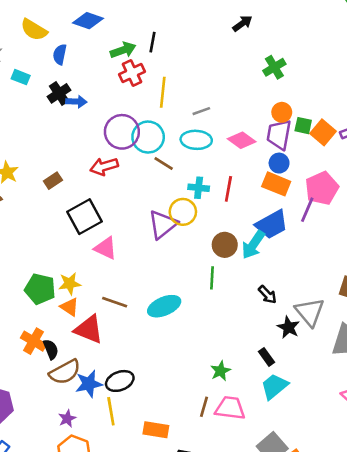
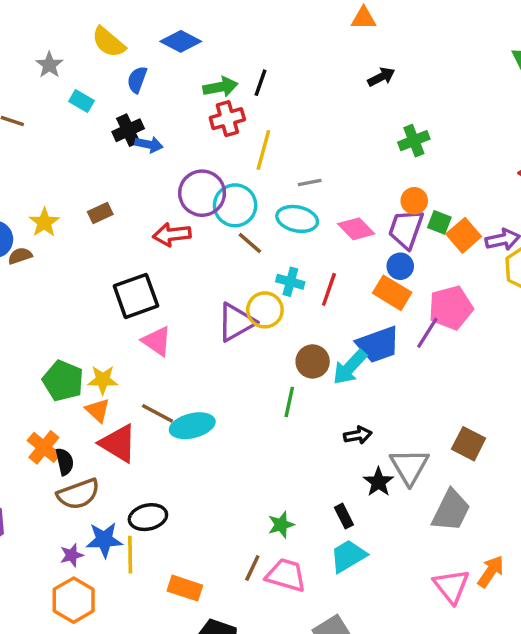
brown rectangle: (53, 181) -> (100, 213), moved
black arrow: (267, 295) -> (358, 435), turned -66
cyan ellipse: (164, 306) -> (192, 426), moved
blue star: (89, 384) -> (104, 540), moved

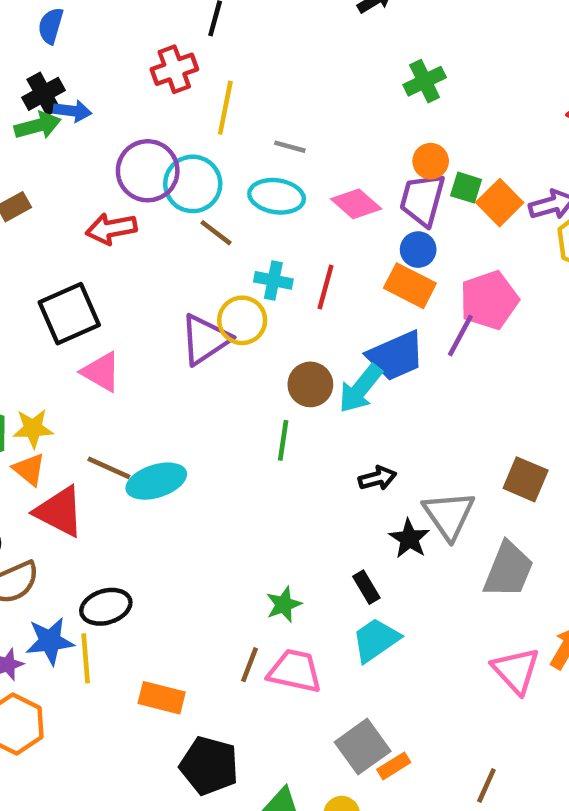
green arrow: (220, 87) -> (38, 126), moved
gray line: (310, 183) -> (290, 147), turned 30

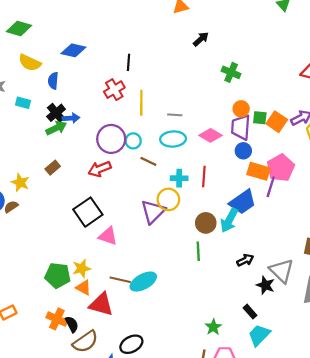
green cross: (425, 81) -> (231, 72), turned -30
cyan circle: (193, 184) -> (133, 141), size x0.6
orange rectangle: (410, 286) -> (258, 171), moved

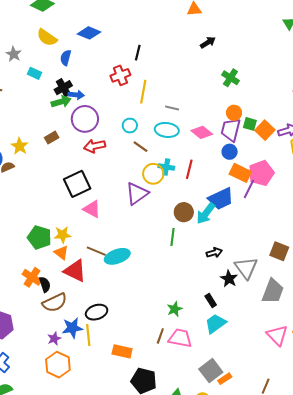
purple circle: (111, 139) -> (85, 119), moved
yellow circle: (168, 199) -> (153, 174), moved

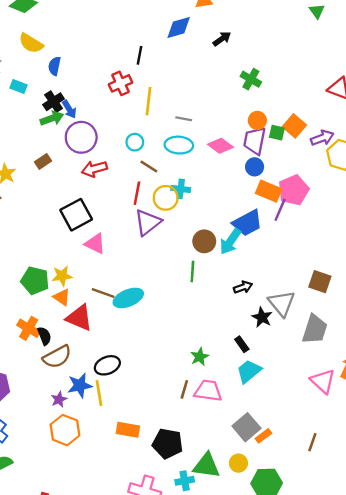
blue diamond: (89, 33) -> (179, 28), moved, turned -35
blue arrow: (76, 95) -> (69, 109), turned 56
orange square: (265, 130) -> (294, 126), moved
red line: (189, 169) -> (137, 193), moved
orange rectangle: (122, 351) -> (128, 430), moved

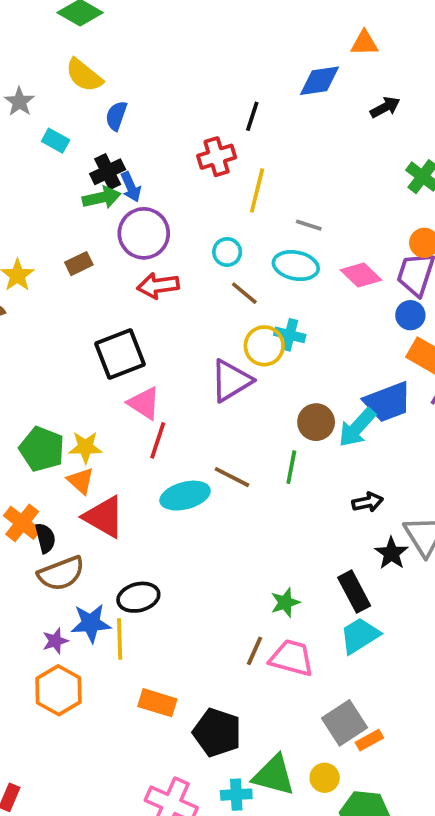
red line: (137, 193) -> (158, 440), moved
brown line: (103, 293) -> (232, 477), moved
black rectangle: (242, 344) -> (354, 592), size x1.5

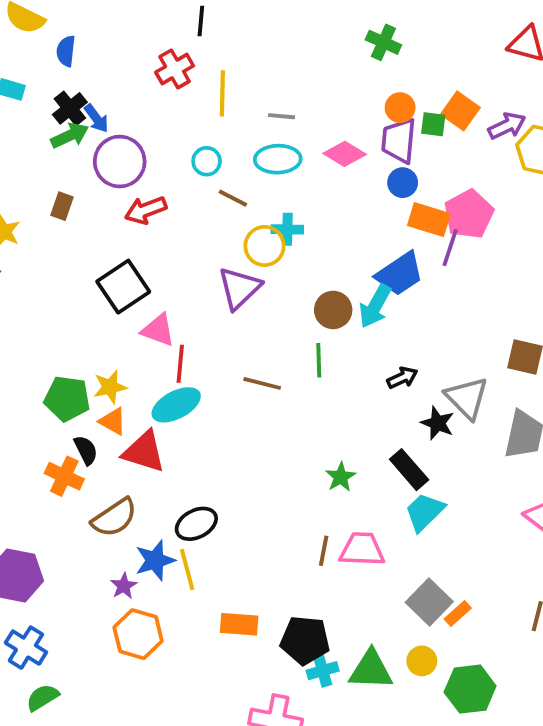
brown rectangle: (79, 264) -> (62, 206), turned -32
cyan ellipse: (185, 496) -> (176, 405), moved
black semicircle: (45, 538) -> (86, 450), moved
green star: (285, 603) -> (341, 477), moved
cyan cross: (236, 795) -> (323, 671), moved

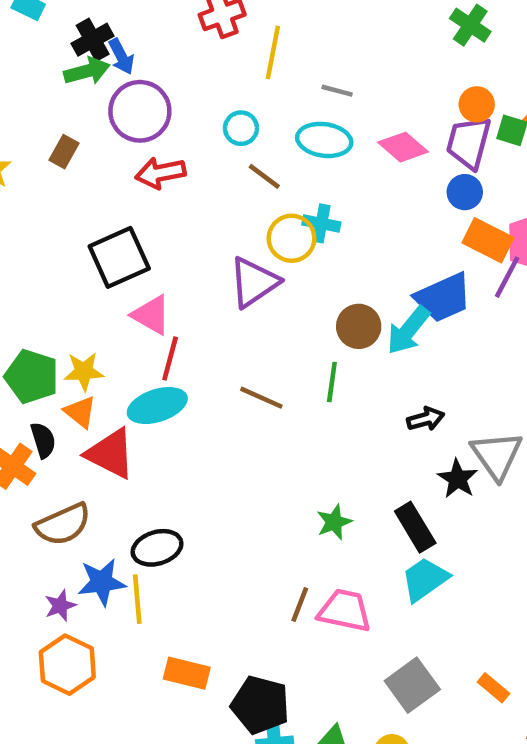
orange rectangle: (458, 614) -> (494, 688), moved, turned 72

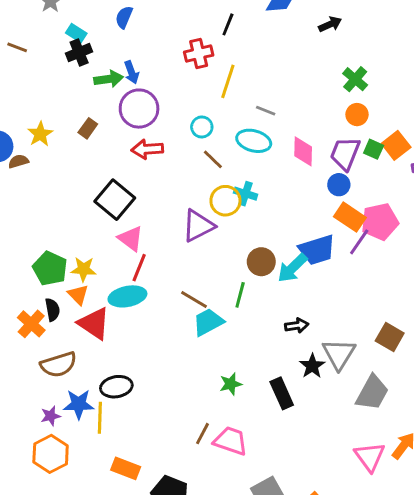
black cross: (93, 40) -> (79, 53), moved
orange circle: (477, 104) -> (357, 115), moved
pink diamond: (403, 147) -> (303, 151), turned 44
black square: (119, 257) -> (115, 200), turned -33
cyan trapezoid: (425, 579) -> (208, 322), moved

